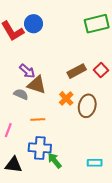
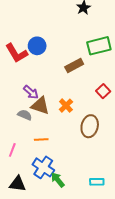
brown rectangle: (77, 71) -> (74, 65), moved
orange cross: (66, 98) -> (66, 106), moved
blue cross: (40, 148) -> (43, 167), turned 30

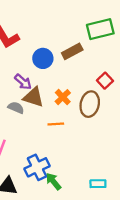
blue circle: (37, 46) -> (43, 58), moved
brown ellipse: (90, 126) -> (90, 104), moved
orange line: (41, 140) -> (56, 124), moved
blue cross: (43, 167) -> (37, 167), turned 30

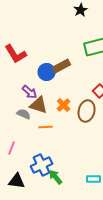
brown rectangle: (72, 51) -> (62, 66), moved
orange line: (56, 124) -> (46, 127), moved

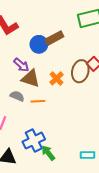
brown ellipse: (87, 111) -> (80, 71), moved
gray semicircle: (24, 114) -> (17, 96), moved

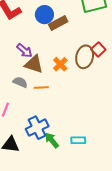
blue circle: (39, 44) -> (44, 15), moved
cyan rectangle: (88, 155) -> (78, 140), moved

